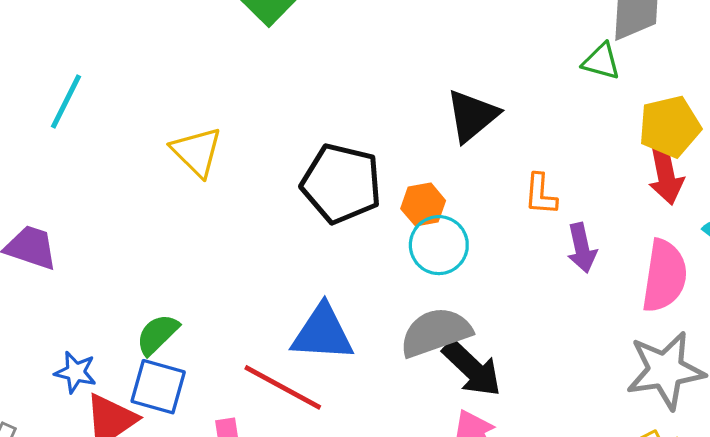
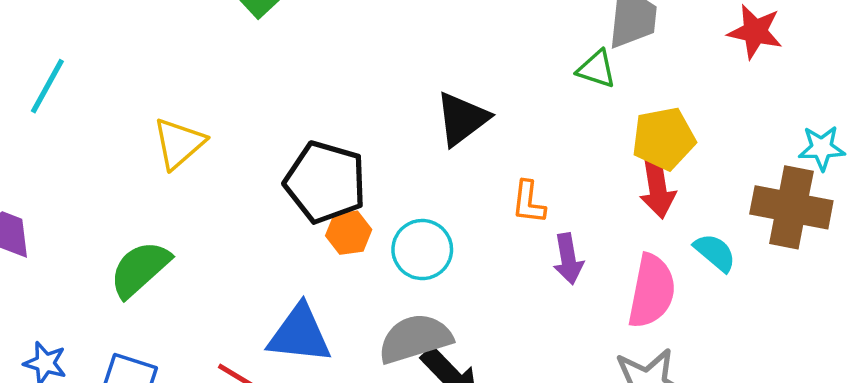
yellow triangle: (197, 152) -> (179, 143), turned 32
orange hexagon: (423, 205) -> (349, 233), moved
green semicircle: (157, 334) -> (140, 269), moved, size x1.4

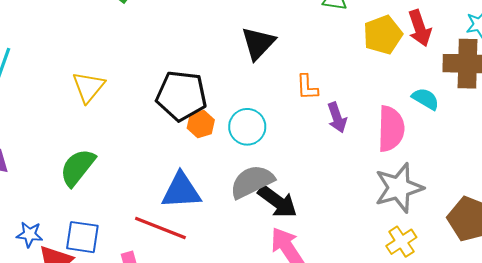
red arrow: (657, 188) -> (420, 28), moved

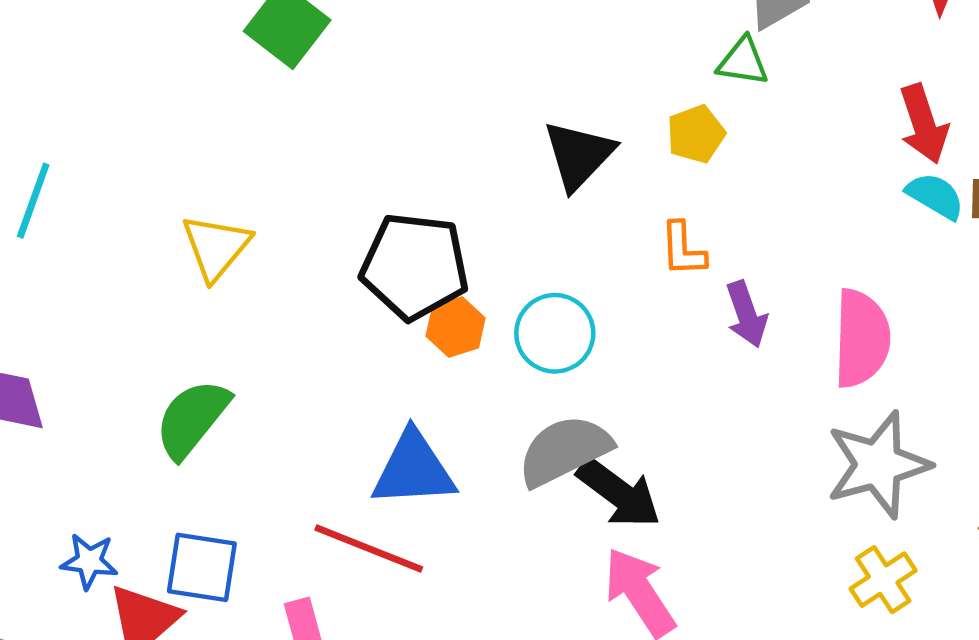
yellow pentagon: (383, 35) -> (696, 134), moved, size x0.7
cyan semicircle: (426, 99) -> (935, 196), moved

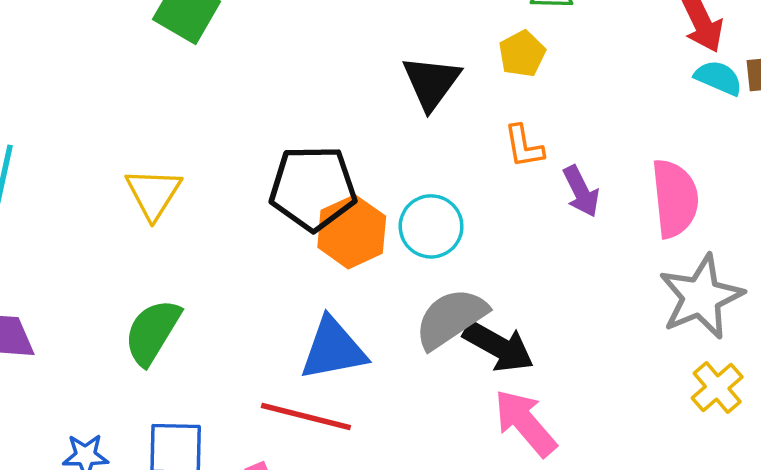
orange hexagon: (456, 327) -> (352, 232), size x1.5

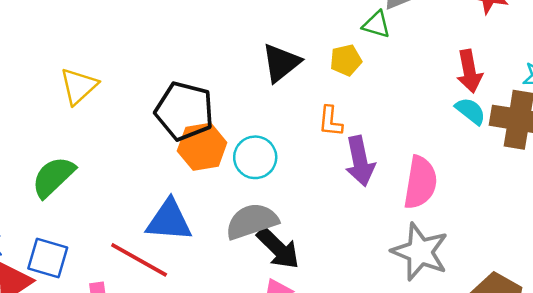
purple arrow: (581, 191) -> (360, 161), size x1.4
gray star: (701, 297) -> (420, 252), turned 30

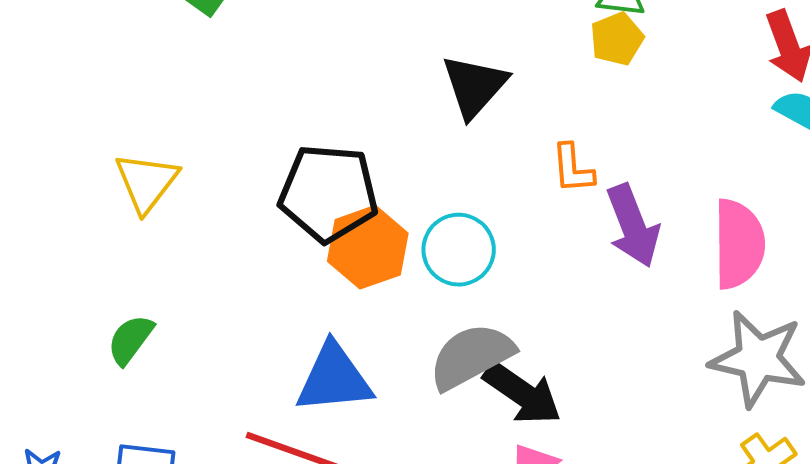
yellow pentagon: (346, 60) -> (617, 39), moved
green semicircle: (53, 177) -> (130, 340), size x0.7

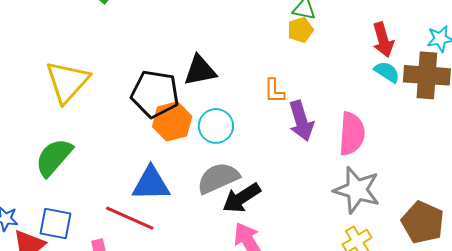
black triangle: (474, 86) -> (200, 70), moved, turned 33
yellow triangle: (147, 182) -> (67, 82), size x1.4
green semicircle: (130, 340) -> (54, 157), size x1.6
black arrow: (522, 393) -> (241, 198), turned 108

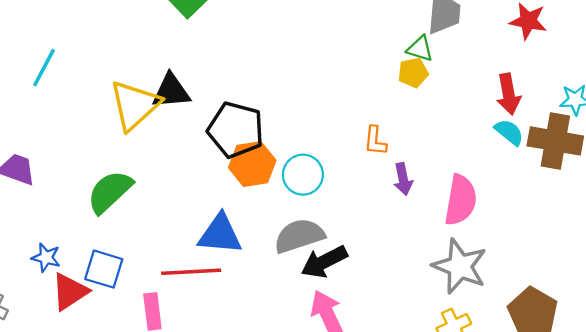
black triangle: (200, 70) -> (171, 91), moved
purple arrow: (301, 121) -> (403, 179), size x0.7
red line: (130, 218) -> (191, 272), turned -33

